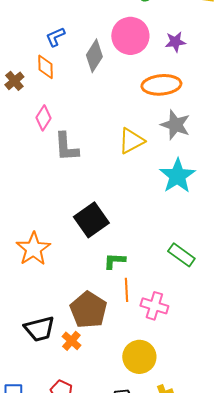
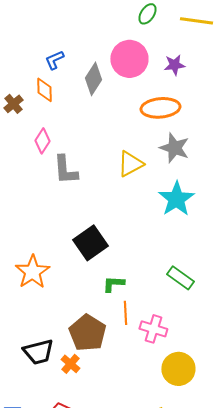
yellow circle: (139, 357) -> (178, 369), moved

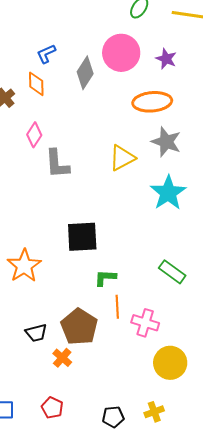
purple star: (174, 65) -> (166, 59), turned 30
black square: (90, 243) -> (82, 237), turned 32
black trapezoid: (38, 352) -> (36, 333), moved, size x0.7

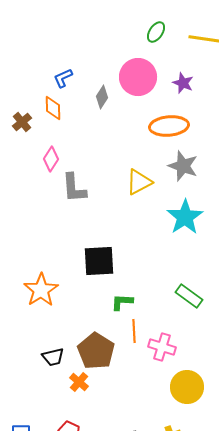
gray diamond: (85, 73) -> (102, 97), size x0.7

